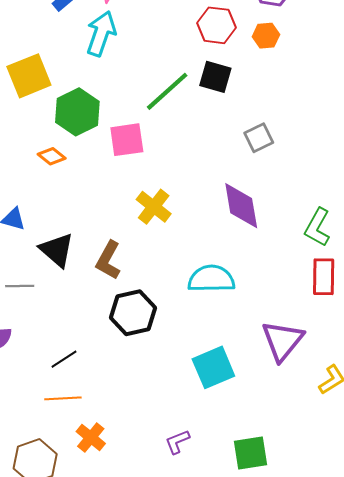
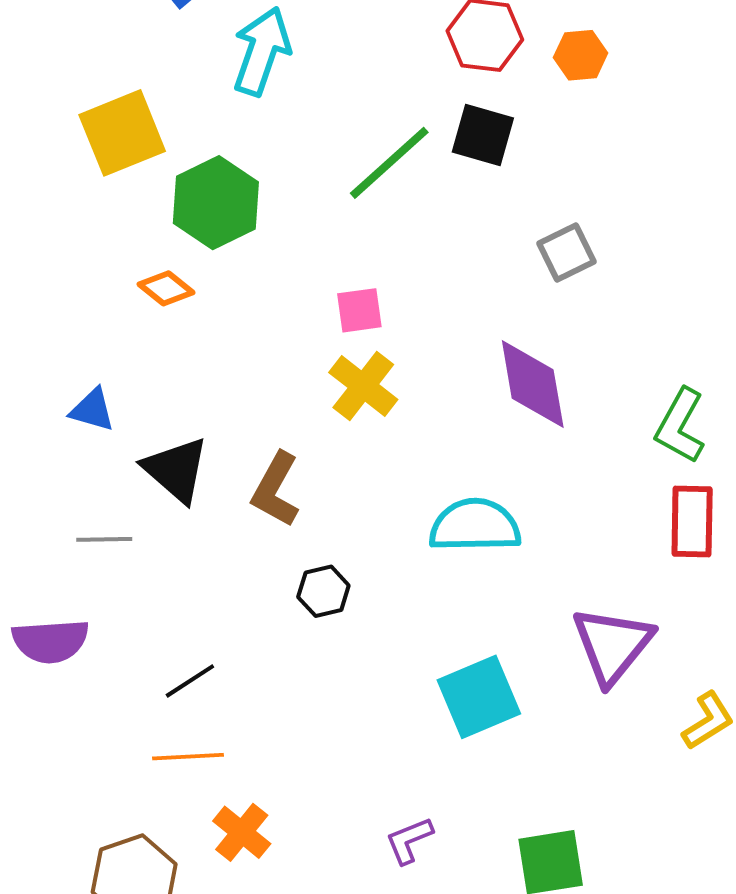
pink square: (127, 140) -> (359, 310), moved, size x0.7
black hexagon: (133, 313) -> (323, 591), size x0.6

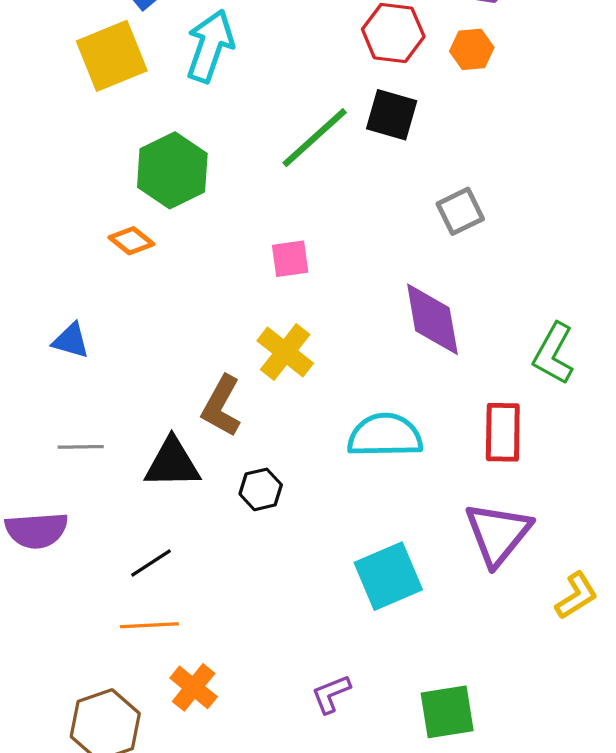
yellow square: (122, 133) -> (112, 56), moved
yellow cross: (363, 386) -> (285, 352), moved
black triangle: (176, 470) -> (172, 463), moved, turned -42
red rectangle: (692, 522) -> (503, 432), moved

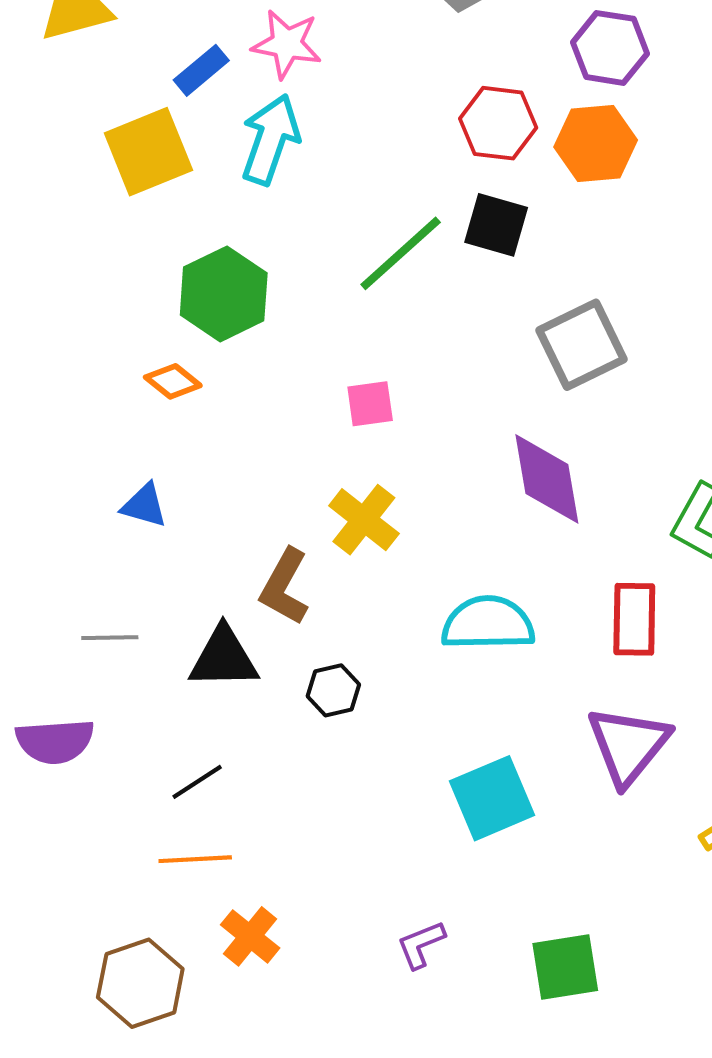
orange hexagon: (472, 49) -> (596, 144), size x1.5
gray square: (460, 211) -> (581, 345), size x1.5
blue triangle: (71, 341) -> (144, 505), moved

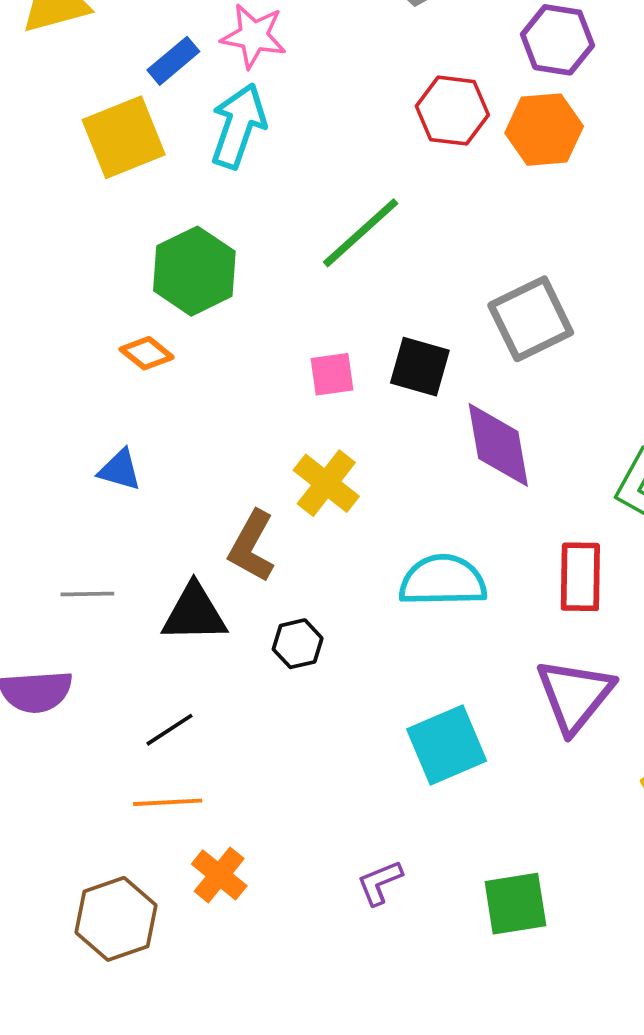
black square: (496, 225) -> (420, 367), moved

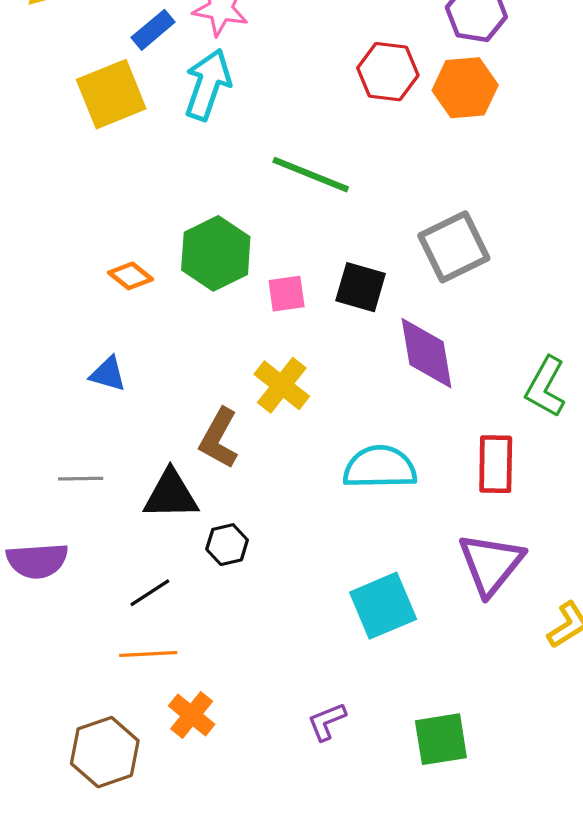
green line: (361, 233) -> (311, 175), turned 64
green hexagon: (194, 271) -> (216, 253), moved
black hexagon: (298, 644) -> (227, 545), moved

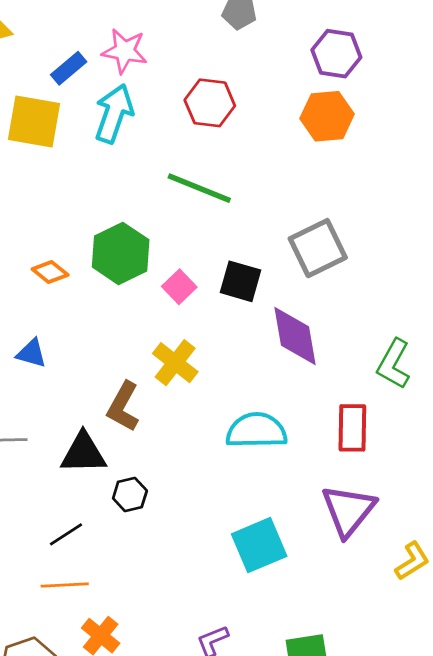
red hexagon: (388, 72) -> (210, 103), moved
yellow square: (111, 94) -> (34, 122), turned 32
pink square: (287, 294) -> (179, 287), turned -36

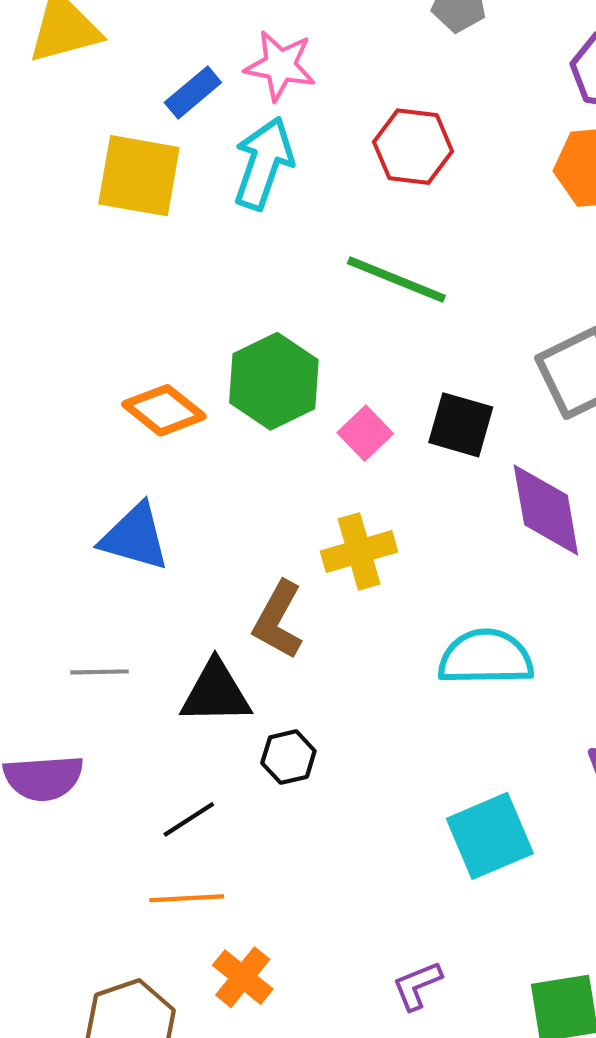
orange diamond: (50, 272) -> (164, 410), size x1.4
blue triangle: (31, 353) -> (135, 537), size x1.5
yellow cross: (175, 363) -> (359, 551), turned 36

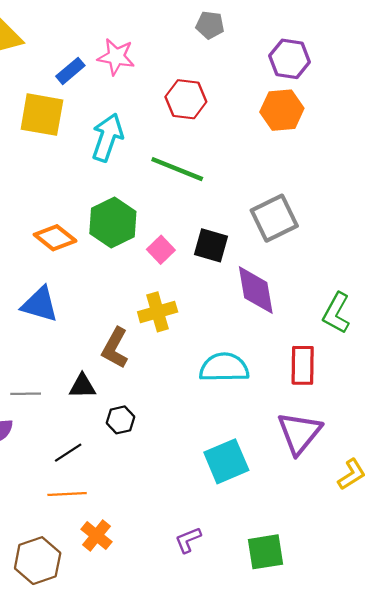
cyan arrow: (264, 163) -> (107, 137), moved
gray line: (99, 672) -> (26, 394), moved
black triangle: (216, 693) -> (82, 386), size x0.7

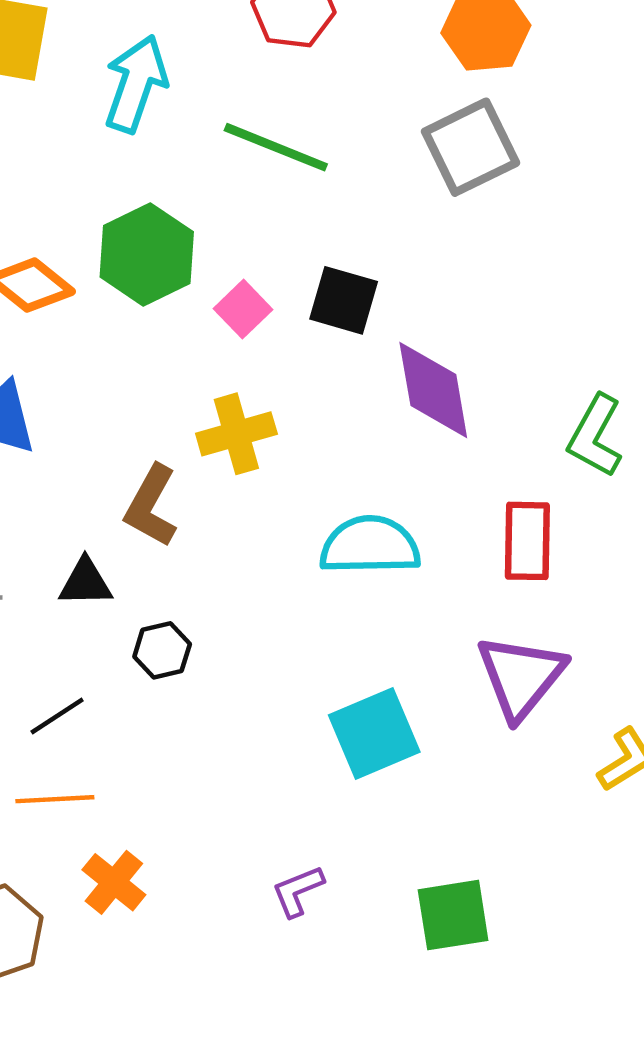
gray square: (274, 218) -> (471, 147), moved

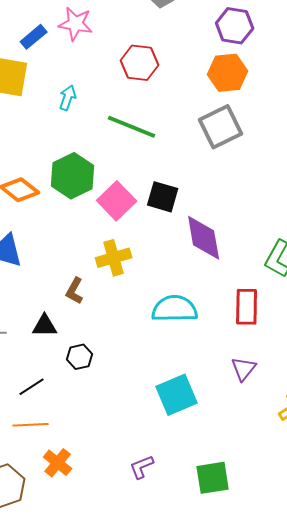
cyan arrow: (136, 84) -> (68, 98), size x0.6
pink square: (243, 309) -> (117, 201), size x1.5
brown L-shape: (151, 506) -> (75, 291), size x0.7
purple triangle: (521, 677) -> (244, 369), size x0.6

